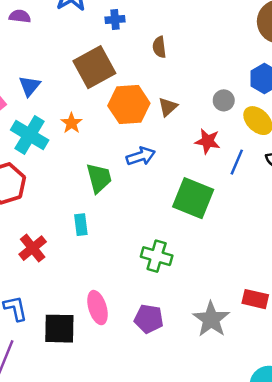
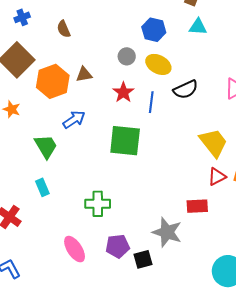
brown triangle: (168, 107) -> (84, 74), turned 48
red star: (208, 141) -> (123, 92), turned -30
green cross: (157, 256) -> (98, 204), moved
black square: (59, 329) -> (143, 259), moved, size x0.7

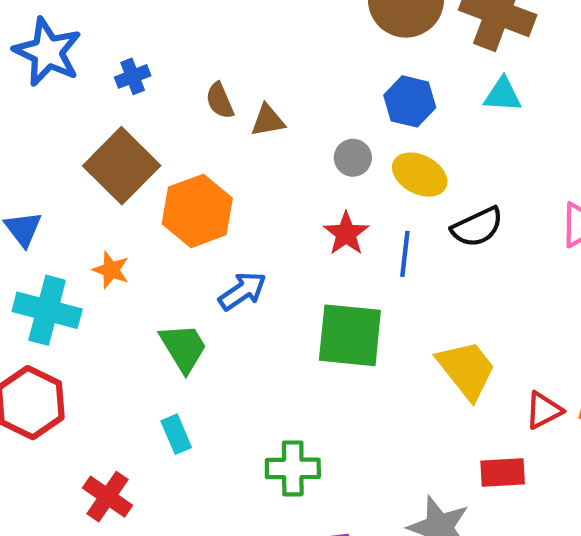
brown triangle: (84, 74) -> (268, 120), moved
yellow trapezoid: (213, 143) -> (467, 370), moved

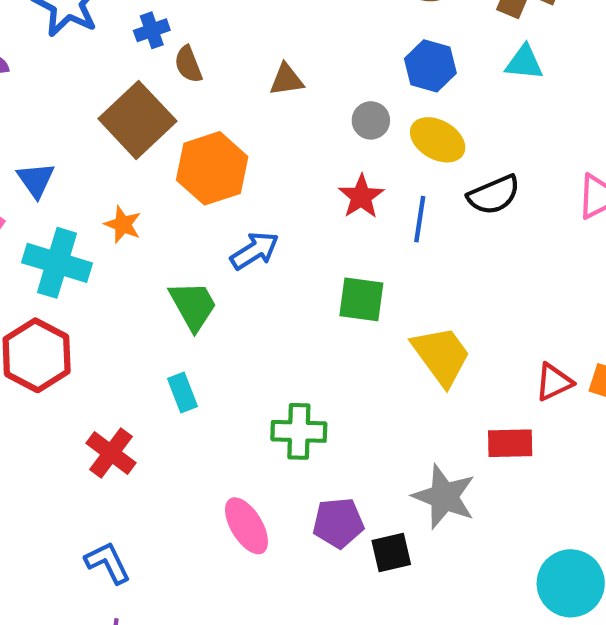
brown semicircle: (220, 101) -> (188, 64), moved
green square: (350, 335) -> (361, 299), size x0.7
yellow trapezoid: (467, 370) -> (441, 356), moved

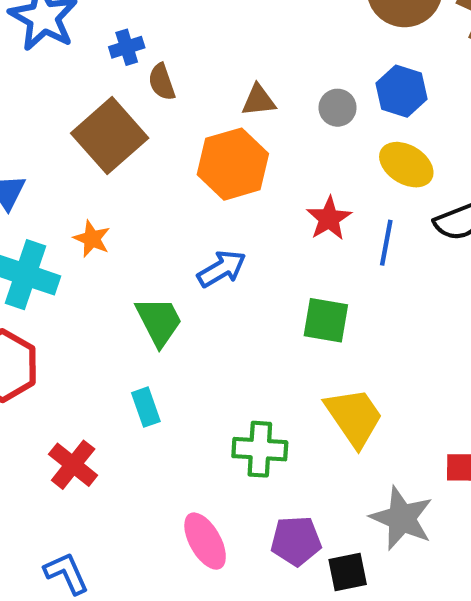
gray circle: (371, 120) -> (338, 108), moved
orange hexagon: (212, 168) -> (233, 164), moved
yellow trapezoid: (441, 356) -> (354, 417), moved

